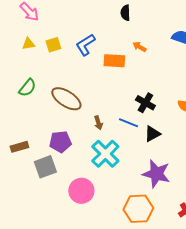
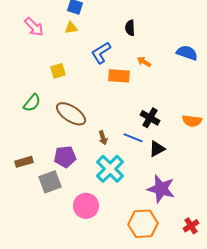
yellow triangle: (28, 44) -> (71, 28), moved
yellow square: (53, 45) -> (58, 71), moved
blue L-shape: (85, 45) -> (101, 53), moved

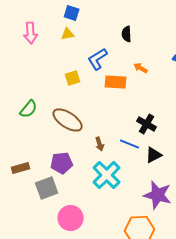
pink arrow: (34, 27) -> (31, 33), turned 40
yellow square: (58, 71) -> (73, 78), moved
pink circle: (86, 206) -> (71, 218), moved

